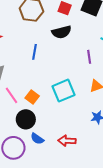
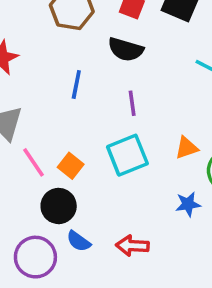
black semicircle: (62, 32) -> (126, 49), turned 30
purple line: (89, 57) -> (132, 103), moved

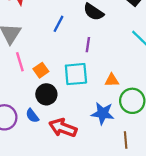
blue star: (188, 204) -> (103, 113), size x1.5
black circle: (59, 206) -> (46, 94), moved
red arrow: (132, 246) -> (63, 128), size x1.4

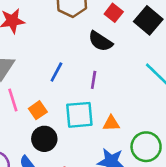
blue line: (59, 24) -> (56, 72), moved
orange triangle: (112, 80) -> (111, 123), moved

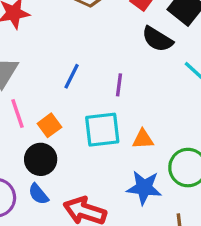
black semicircle: (100, 41) -> (157, 39), moved
black circle: (44, 139) -> (41, 159), moved

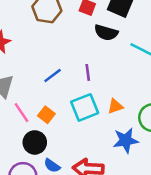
blue line: (72, 76) -> (53, 76), turned 42
black circle: (41, 159) -> (35, 142), moved

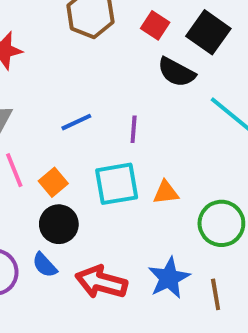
blue star: (126, 140) -> (169, 278), moved, turned -30
black circle: (35, 142) -> (59, 224), moved

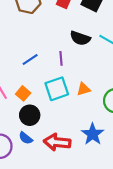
black semicircle: (176, 72) -> (80, 38), moved

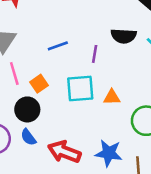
black semicircle: (80, 38) -> (124, 36), turned -30
black circle: (30, 115) -> (27, 109), moved
blue star: (93, 134) -> (109, 153), turned 30

